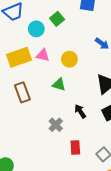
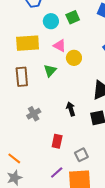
pink triangle: (43, 55) -> (60, 46), moved
green triangle: (59, 85) -> (50, 71), moved, turned 40
gray cross: (56, 125) -> (34, 114), moved

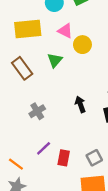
brown rectangle: (22, 77) -> (22, 68), turned -30
red rectangle: (57, 141) -> (64, 158), moved
purple line: (57, 173) -> (44, 148), moved

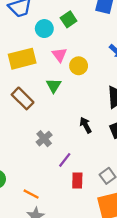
pink triangle: (65, 31) -> (59, 55), turned 35
purple line: (44, 148) -> (65, 160), moved

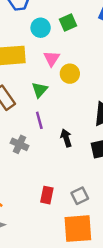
gray cross: (44, 139) -> (19, 144), turned -35
purple line: (65, 160) -> (39, 120), moved, turned -63

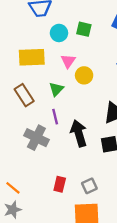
green square: (68, 23) -> (84, 29), turned 35
black arrow: (66, 138) -> (79, 133), size x1.6
gray cross: (19, 144) -> (36, 138), size x1.5

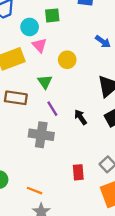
pink triangle: (68, 61) -> (39, 45), moved
brown rectangle: (24, 95) -> (16, 98), turned -30
black arrow: (79, 133) -> (81, 117), size x0.6

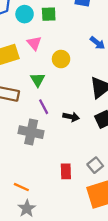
cyan circle: (30, 27) -> (25, 14), moved
black arrow: (81, 117) -> (71, 117), turned 133

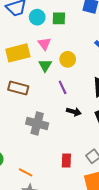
green triangle: (38, 80) -> (45, 65), moved
purple line: (44, 107) -> (63, 87), moved

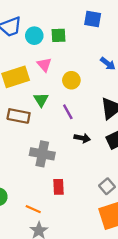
green triangle: (45, 65) -> (41, 100), moved
red rectangle: (66, 160) -> (59, 187), moved

